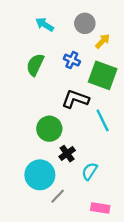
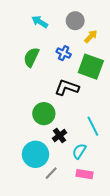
cyan line: (103, 120) -> (93, 126), moved
pink rectangle: (100, 208) -> (85, 174), moved

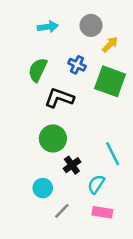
cyan arrow: (40, 22) -> (48, 27), turned 140
black L-shape: (67, 88) -> (59, 98), moved
cyan circle: (35, 154) -> (43, 188), size x0.6

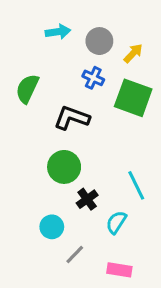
gray circle: (91, 25) -> (99, 41), moved
green semicircle: (38, 70) -> (27, 89), moved
pink rectangle: (102, 212) -> (119, 270), moved

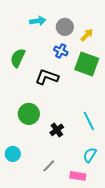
green circle: (64, 167) -> (29, 114), moved
cyan semicircle: (116, 222) -> (90, 155), moved
cyan circle: (52, 227) -> (13, 154), moved

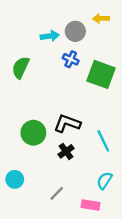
cyan arrow: (38, 21) -> (50, 36), moved
yellow arrow: (87, 35) -> (101, 19), moved, turned -136
black L-shape: (47, 77) -> (67, 123), moved

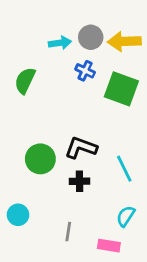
yellow arrow: (101, 19) -> (124, 41), moved, size x1.6
black cross: (66, 151) -> (80, 181), turned 35
gray line: (57, 193) -> (68, 232), turned -35

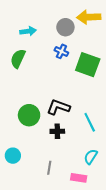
yellow arrow: (124, 41) -> (89, 17), moved
cyan arrow: (60, 43) -> (28, 31), moved

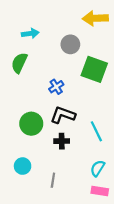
gray circle: (65, 27) -> (70, 44), moved
blue cross: (61, 51) -> (56, 87), moved, turned 32
cyan circle: (13, 156) -> (23, 166), moved
pink rectangle: (79, 178) -> (100, 191), moved

